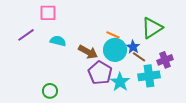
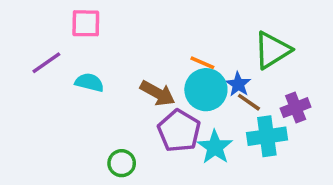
cyan semicircle: (58, 41) -> (89, 82), moved
green circle: (50, 91) -> (122, 163), moved

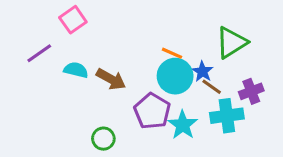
pink square: (86, 23) -> (73, 20), turned -36
brown arrow: (158, 93) -> (111, 79), moved

